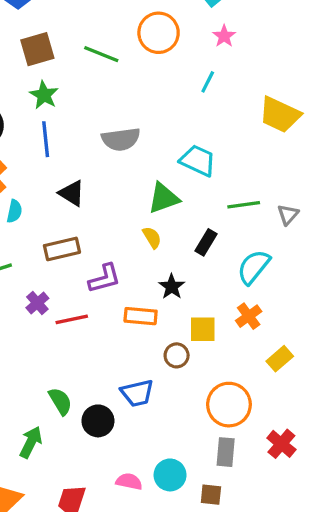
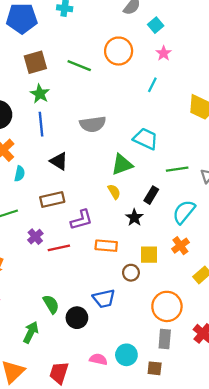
black star: (172, 287) -> (134, 218), moved

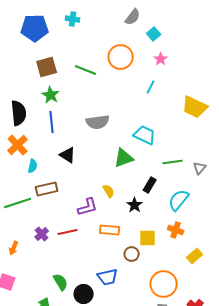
yellow semicircle: (114, 192) -> (109, 191), moved
brown rectangle: (52, 200) -> (47, 189), moved
purple cross: (35, 237) -> (42, 234), moved
orange cross: (180, 246) -> (176, 230), turned -35

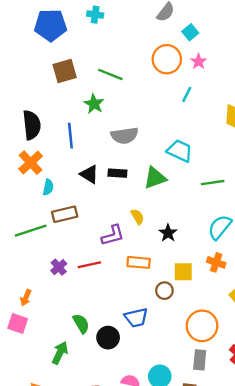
orange circle: (121, 57) -> (167, 59), moved
green star: (51, 95) -> (94, 104), moved
black rectangle: (150, 185) -> (117, 173), moved, turned 63
orange arrow: (14, 248) -> (26, 298), moved

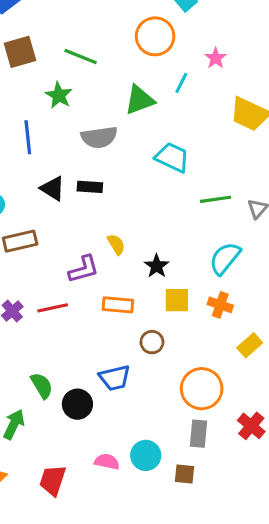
pink star: (199, 62) -> (216, 58), moved
green triangle: (155, 178) -> (140, 100), moved
yellow square: (183, 272) -> (177, 300), moved

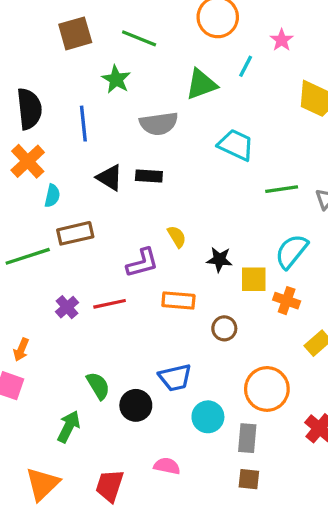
black star: (157, 266) -> (219, 260), turned -30
yellow square: (177, 300) -> (254, 279), moved
brown circle: (152, 342) -> (224, 328), moved
gray rectangle: (199, 434) -> (247, 438), moved
cyan circle: (146, 455) -> (208, 417), moved

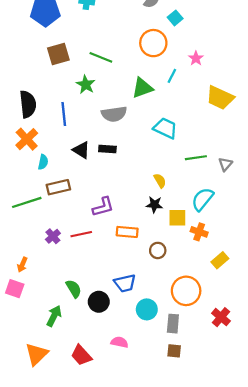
yellow semicircle: (177, 237) -> (160, 181), moved
red trapezoid: (110, 486) -> (81, 355), turned -60

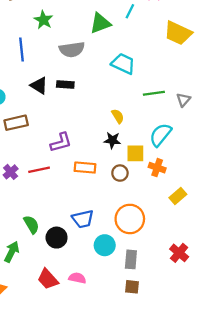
brown circle: (158, 250) -> (120, 173), moved
orange circle: (186, 291) -> (130, 219), moved
red trapezoid: (81, 355) -> (48, 279), moved

